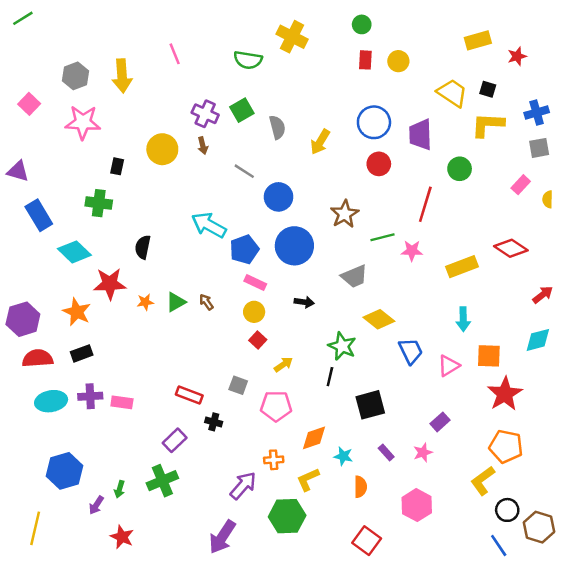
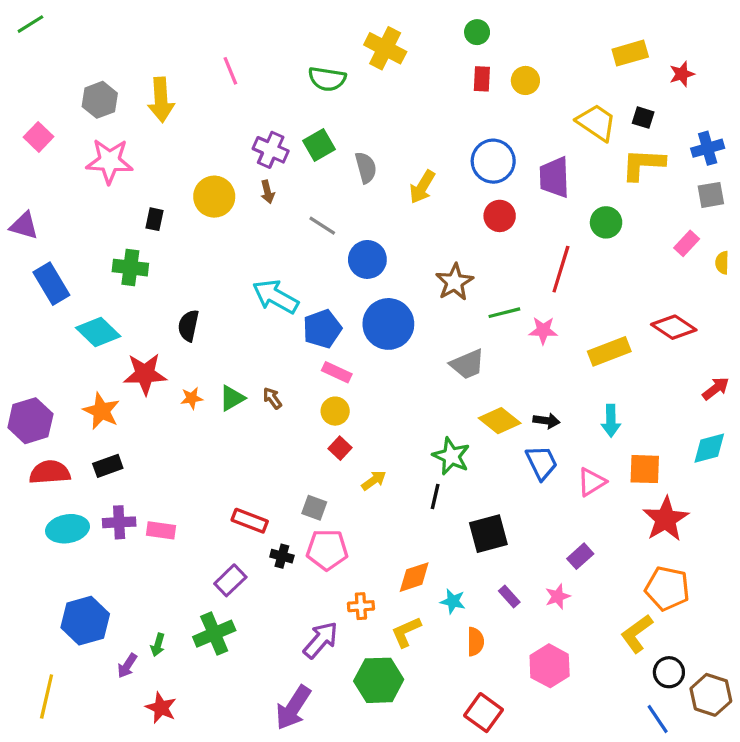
black arrow: (304, 302) -> (546, 421), moved
pink pentagon: (276, 406) -> (327, 550), moved

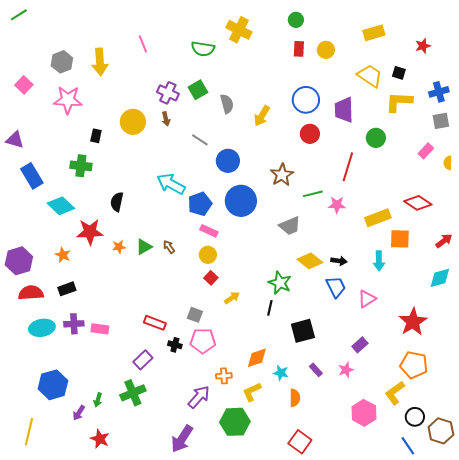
yellow rectangle: (630, 53) -> (374, 33), moved
orange star: (101, 411) -> (63, 255), size x0.7
orange square: (645, 469) -> (400, 239), moved
pink hexagon: (550, 666) -> (364, 413), moved

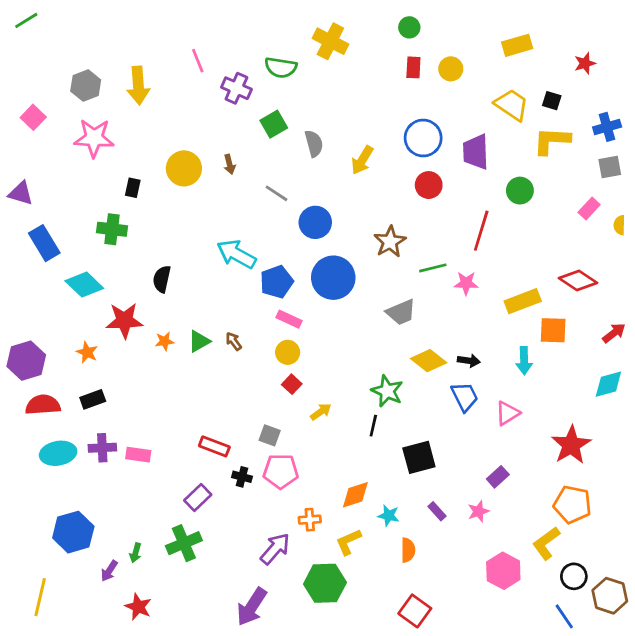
purple cross: (168, 93) -> (236, 88), moved

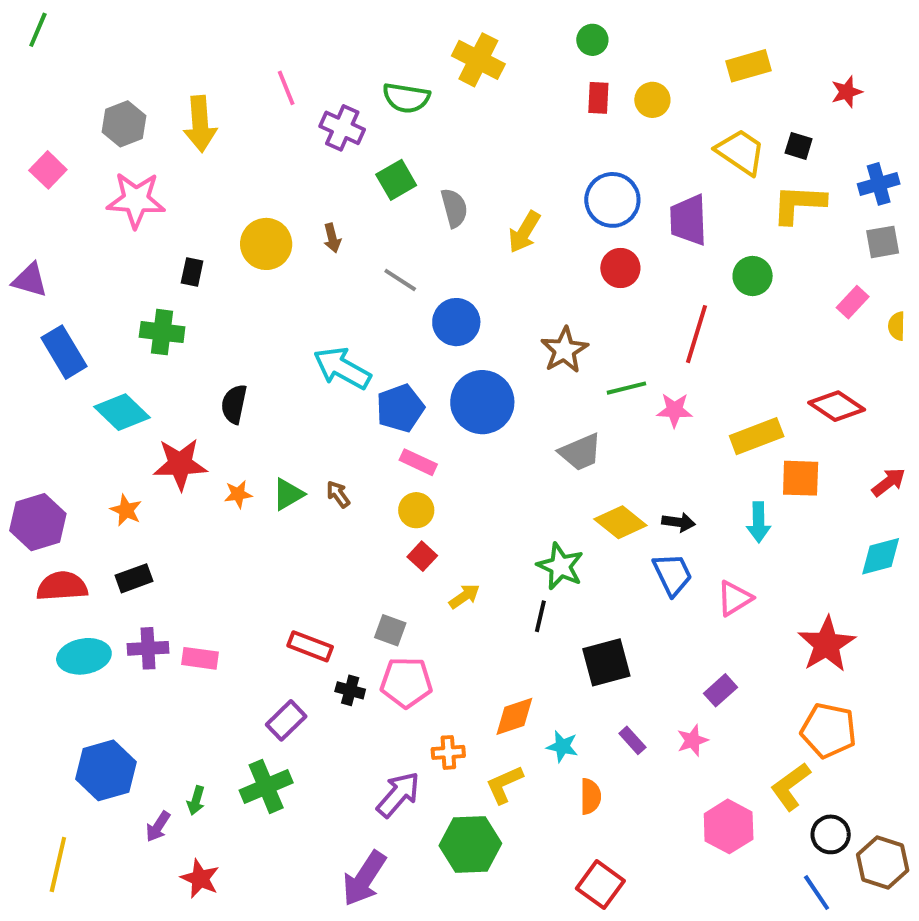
green line: (26, 20) -> (38, 30), turned -35

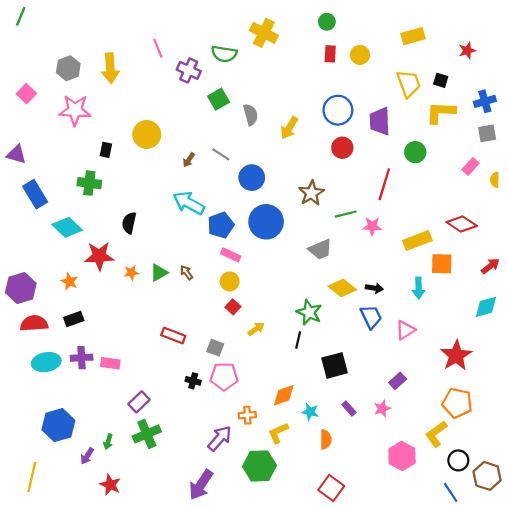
yellow trapezoid: (741, 152) -> (409, 84), turned 36
brown arrow: (332, 238) -> (189, 160), moved, turned 48
red rectangle: (310, 646) -> (173, 336), moved
purple rectangle: (286, 720) -> (139, 402), moved

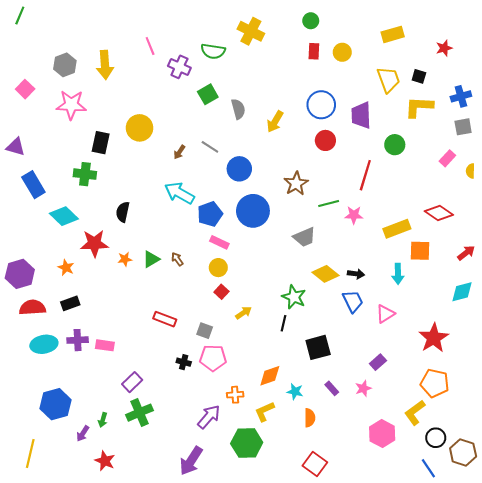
black rectangle: (106, 150) -> (101, 143), size x1.5

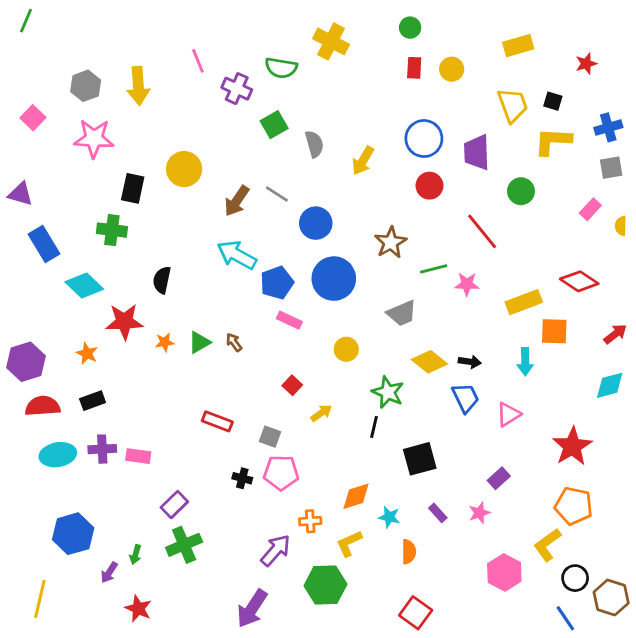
brown arrow: (179, 152) -> (237, 201), size x1.6
red line: (365, 175) -> (482, 231), turned -56
yellow circle: (218, 268) -> (346, 349), moved

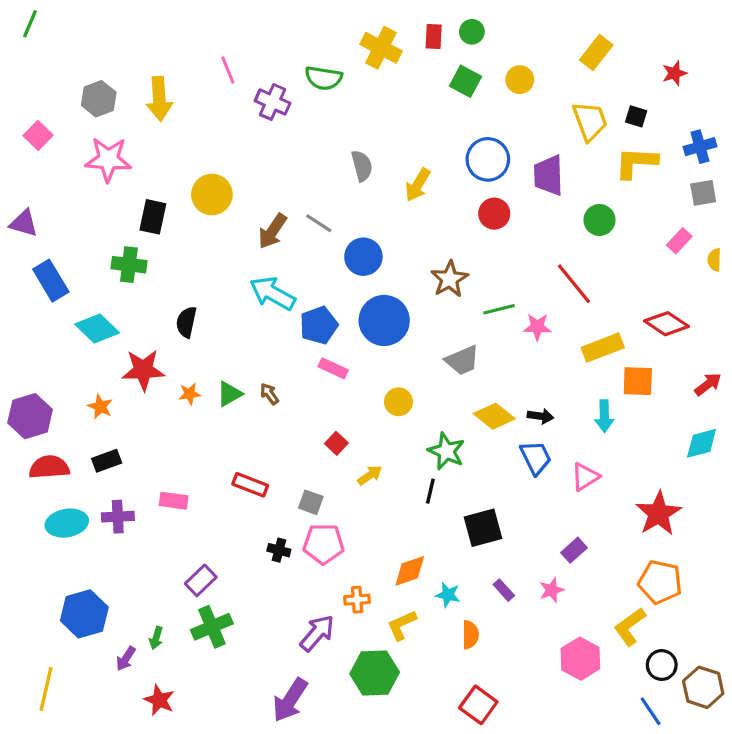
yellow rectangle: (518, 46) -> (596, 53), turned -36
red rectangle: (414, 68) -> (434, 37), moved
green square: (274, 125) -> (466, 81), moved, turned -32
red line: (482, 231) -> (574, 284), moved
pink rectangle: (138, 456) -> (174, 501), moved

